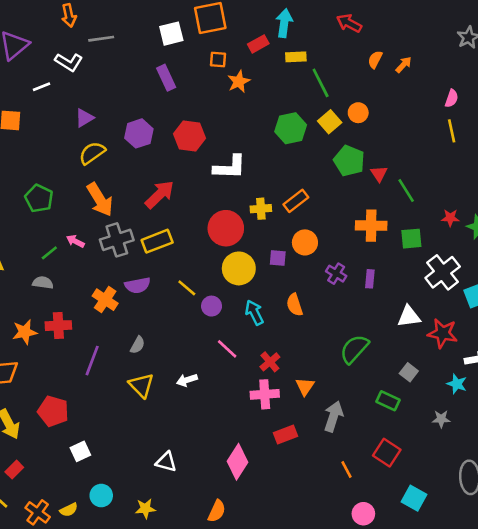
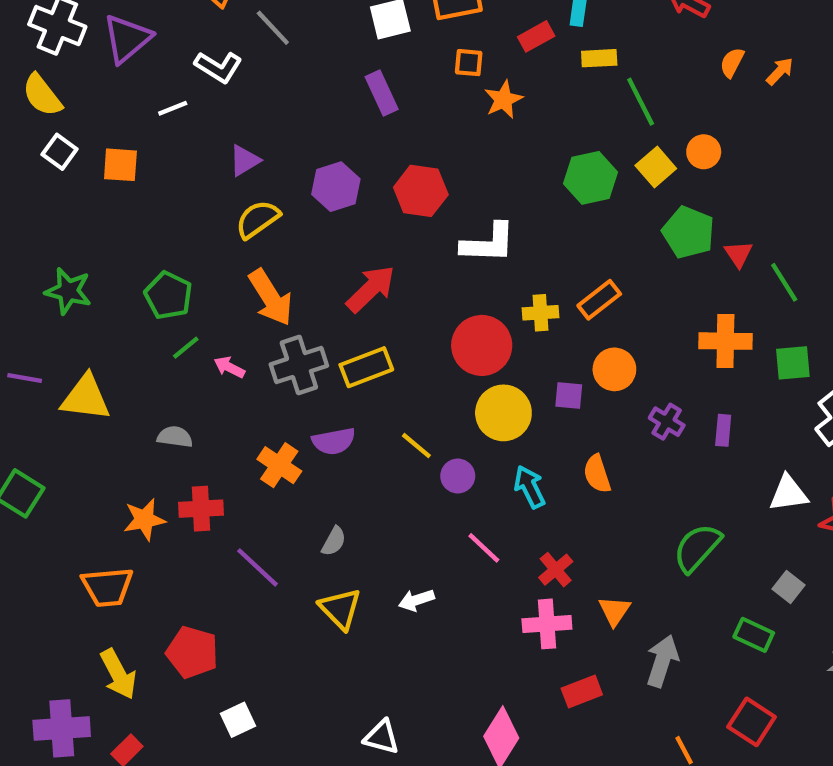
gray line: (101, 39) -> (273, 28), turned 55
green line: (49, 253) -> (186, 348), moved
purple line: (92, 361) -> (258, 567), turned -68

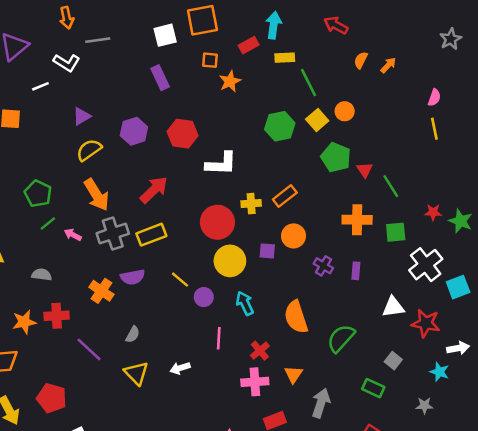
gray line: (273, 28) -> (98, 40), turned -55
orange semicircle: (597, 474) -> (296, 317), moved, size x1.5
pink line: (484, 548) -> (219, 338), turned 50

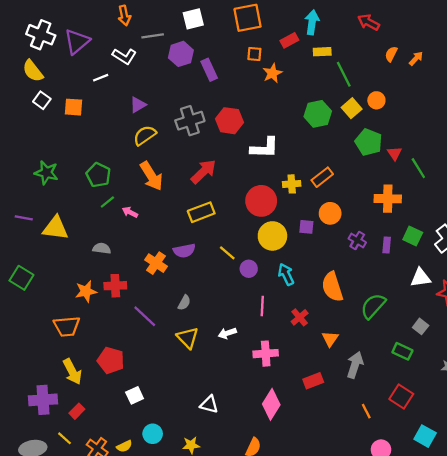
white square: (165, 35) -> (193, 19), moved
purple hexagon: (134, 131) -> (181, 54), moved
green square: (396, 232) -> (413, 236), moved, turned 30
gray cross: (113, 233) -> (190, 121), moved
pink cross: (255, 382) -> (266, 354), moved

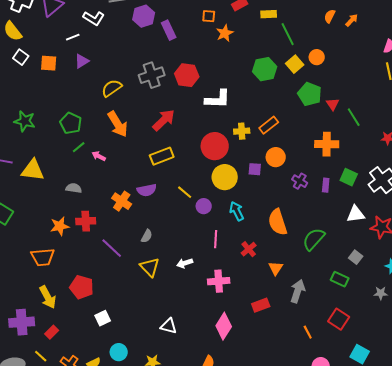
purple triangle: (138, 105) -> (82, 61), moved

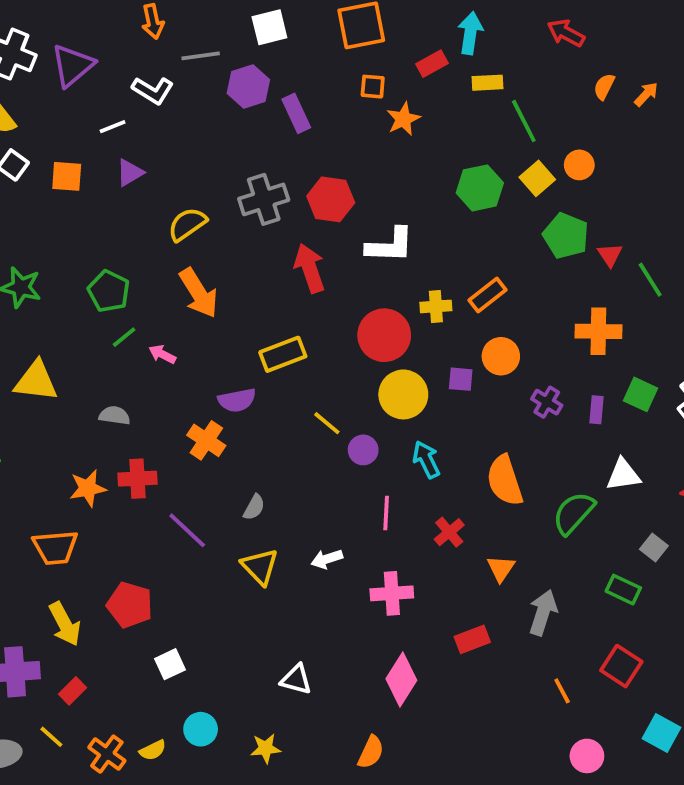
red arrow: (164, 120) -> (310, 268), moved, turned -65
purple semicircle: (147, 190) -> (237, 400), moved
white triangle: (356, 214) -> (623, 475), moved

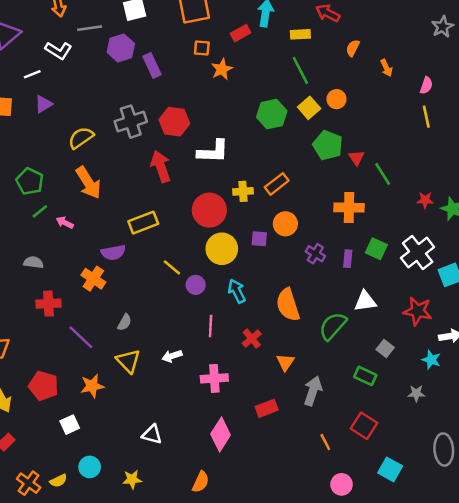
yellow rectangle: (487, 83) -> (300, 34), moved
orange arrow: (646, 94) -> (386, 68), moved, turned 112
orange star: (88, 488) -> (92, 386), moved

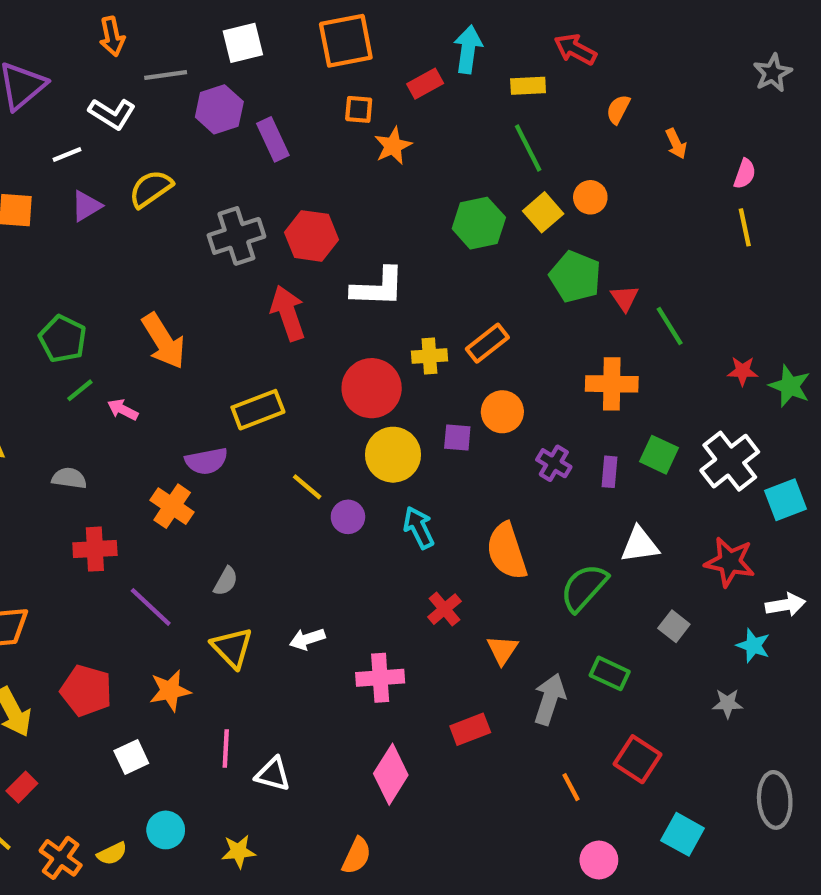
yellow semicircle: (81, 138) -> (151, 189), moved
pink line: (211, 326) -> (226, 748), moved
green rectangle: (365, 376) -> (610, 673), moved

